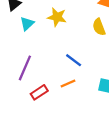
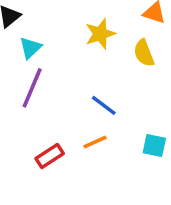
yellow star: (57, 17) -> (100, 34), moved, turned -30
purple line: (25, 68) -> (32, 88), moved

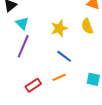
yellow star: (100, 34) -> (59, 28), moved
cyan triangle: (30, 48) -> (22, 23), turned -32

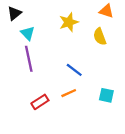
yellow star: (59, 28) -> (69, 22), moved
purple line: (23, 46) -> (29, 59), turned -35

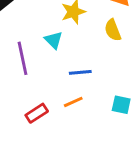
cyan triangle: (28, 33) -> (54, 40), moved
blue line: (74, 70) -> (80, 72), turned -42

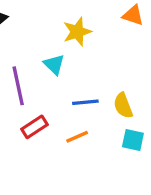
yellow semicircle: (113, 30) -> (123, 106), moved
red rectangle: (37, 113) -> (34, 127), moved

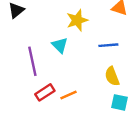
blue line: (85, 102) -> (108, 45), moved
orange line: (77, 137) -> (68, 95), moved

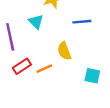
yellow semicircle: (112, 76) -> (64, 51), moved

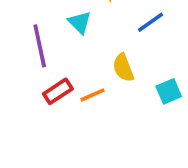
blue line: (82, 22) -> (151, 22), turned -30
cyan square: (92, 76) -> (169, 91), moved, turned -35

